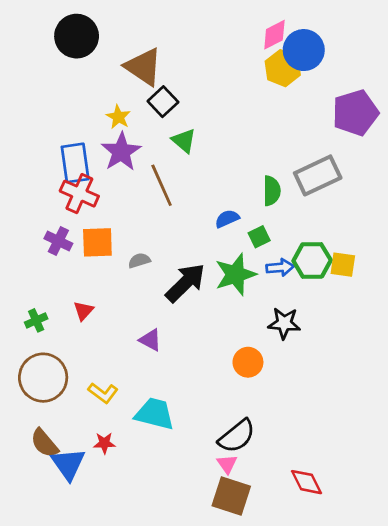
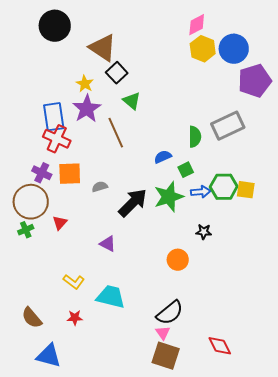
blue circle: (304, 50) -> (234, 49), moved
black star: (284, 323) -> (204, 232), size x0.7
brown circle: (43, 378) -> (31, 202), moved
blue triangle: (68, 464) -> (49, 356), moved, turned -40

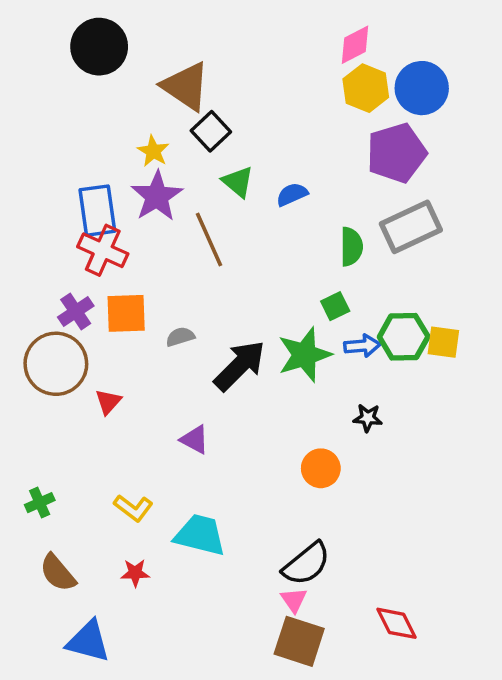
purple pentagon: (255, 81) -> (396, 153), moved
blue semicircle: (163, 157) -> (292, 194), moved
purple cross: (42, 173) -> (76, 312), turned 30
green cross: (26, 230) -> (40, 503), moved

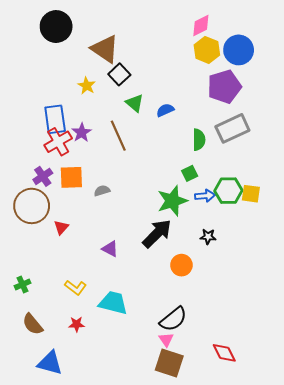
purple star: (157, 196) -> (82, 133), moved, size x0.7
red cross: (103, 250) -> (58, 142), turned 36
black arrow: (240, 366) -> (157, 233), moved

